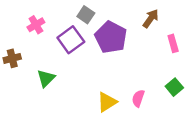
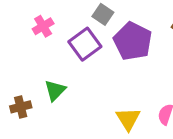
brown cross: (12, 58) -> (21, 107), moved
yellow triangle: (107, 102) -> (128, 119), turned -30

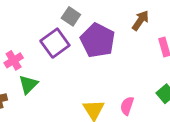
pink cross: (43, 26) -> (14, 60), moved

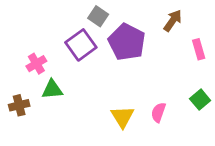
green triangle: (28, 84) -> (52, 89), turned 40

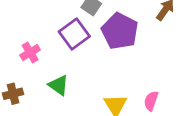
green triangle: (52, 89) -> (59, 85), moved, turned 40

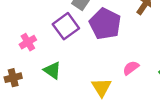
pink semicircle: (151, 101) -> (131, 68), moved, turned 35

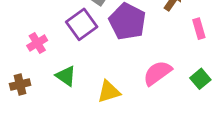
pink semicircle: (131, 68) -> (157, 73), size x1.5
yellow triangle: (101, 87) -> (109, 92), moved, turned 45

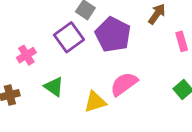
pink semicircle: (157, 73) -> (124, 84), moved

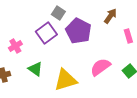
pink semicircle: (124, 84) -> (100, 67), moved
yellow triangle: (95, 102) -> (65, 80), size x1.4

